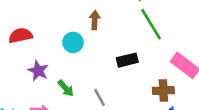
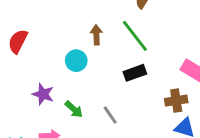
green line: (151, 24) -> (135, 36), moved
red semicircle: (21, 35) -> (18, 41), moved, turned -45

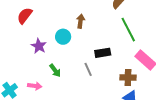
green line: (135, 36) -> (128, 30), moved
purple star: (43, 94) -> (39, 46), moved
gray line: (110, 115) -> (88, 69), moved

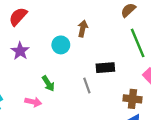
purple star: (39, 46) -> (20, 51), moved
pink arrow: (35, 86) -> (33, 102), moved

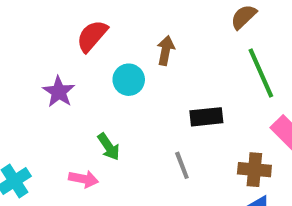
red semicircle: (18, 17) -> (92, 36), moved
gray line: (87, 86) -> (182, 165), moved

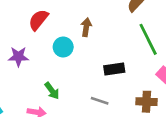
purple star: (59, 92) -> (18, 57), turned -30
gray line: (182, 165) -> (100, 101), turned -48

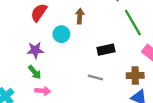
purple star: (18, 57) -> (35, 50), moved
green arrow: (52, 91) -> (35, 72), moved

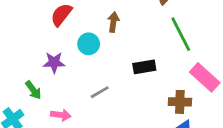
green arrow: (35, 72) -> (33, 90), moved
gray line: (95, 78) -> (100, 92), moved, turned -48

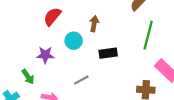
green line: (181, 34) -> (148, 35), turned 40
black rectangle: (144, 67) -> (108, 53), moved

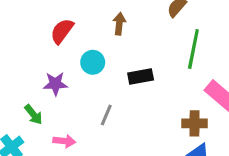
brown arrow: (94, 24) -> (119, 24), moved
gray line: (81, 80) -> (106, 115), turned -35

